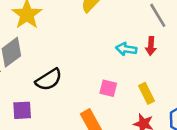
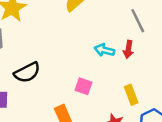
yellow rectangle: (146, 93) -> (131, 95), moved

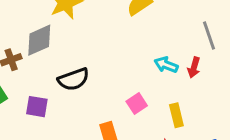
pink square: (83, 86) -> (137, 103), turned 30
yellow rectangle: (131, 95) -> (176, 115), moved

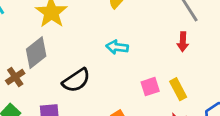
cyan arrow: (166, 65) -> (117, 47), moved
pink square: (137, 103) -> (150, 87), moved, turned 30

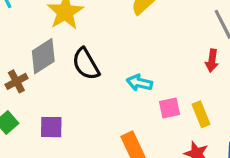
cyan arrow: (117, 47) -> (139, 83), moved
black semicircle: (76, 80) -> (86, 64), moved, turned 88

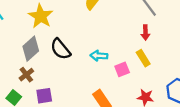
brown cross: (16, 81) -> (26, 75), moved
yellow rectangle: (201, 114) -> (143, 58), moved

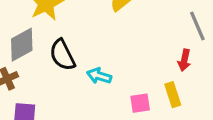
cyan arrow: (99, 56) -> (99, 76), moved

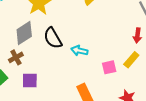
yellow rectangle: (173, 95) -> (131, 60), turned 63

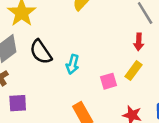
cyan arrow: (79, 51) -> (73, 64), turned -84

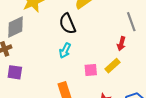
black semicircle: (41, 52) -> (67, 24), moved

